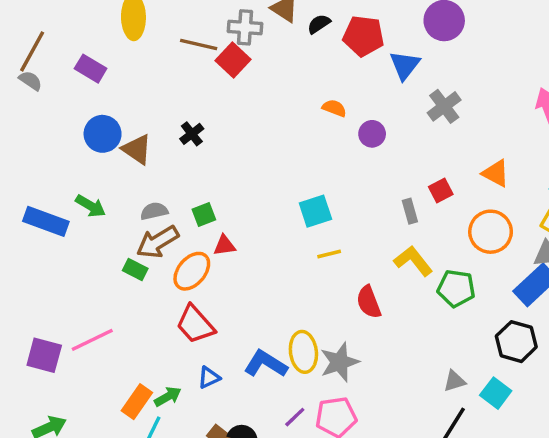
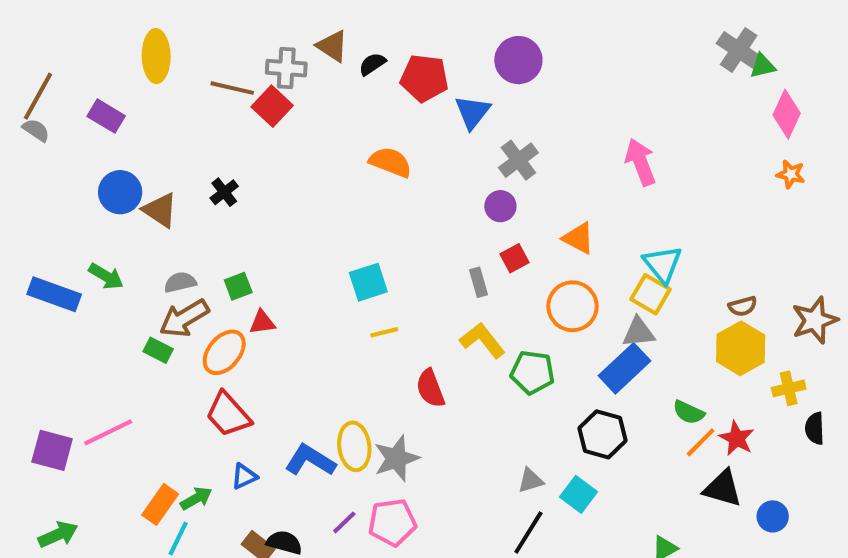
orange semicircle: (334, 108) -> (390, 162), size x1.5
purple circle: (372, 134) -> (500, 206), moved

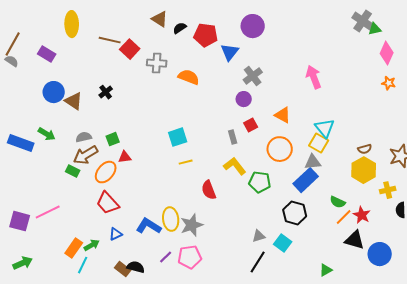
gray cross: (286, 68) -> (157, 63), moved
blue circle: (773, 516) -> (380, 254), size x1.5

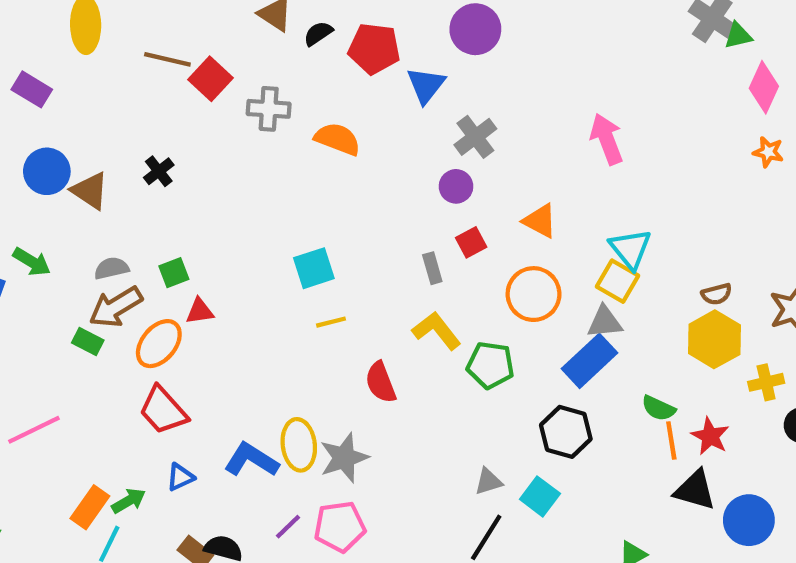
orange line: (344, 217) -> (671, 440), turned -54

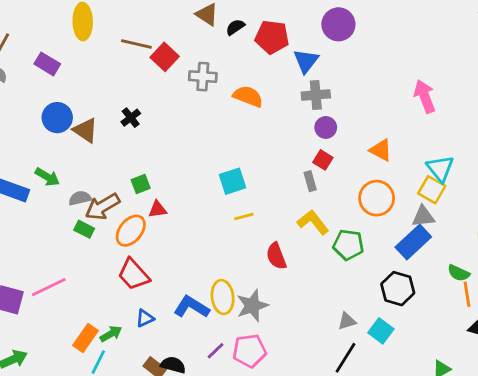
gray cross: (475, 137) -> (316, 95), moved, turned 32
red square: (471, 242) -> (323, 160), moved, turned -30
gray semicircle: (111, 268) -> (80, 198), moved

